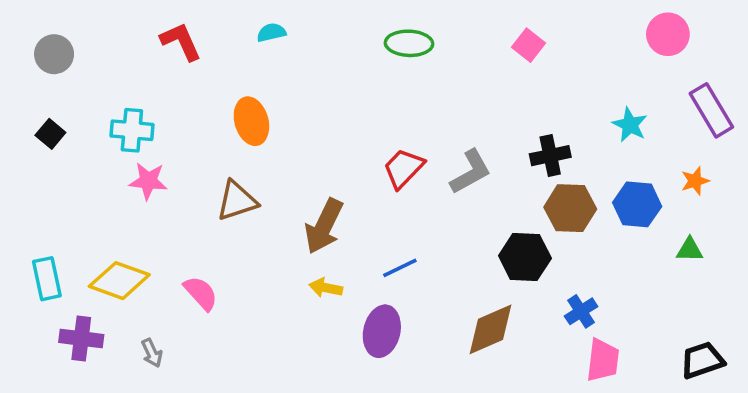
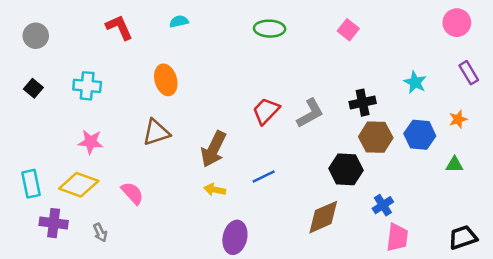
pink circle: (668, 34) -> (457, 23), moved
purple rectangle: (711, 110) -> (469, 73), size x0.7
pink star: (148, 181) -> (91, 142), moved
purple ellipse: (382, 331) -> (235, 237), moved

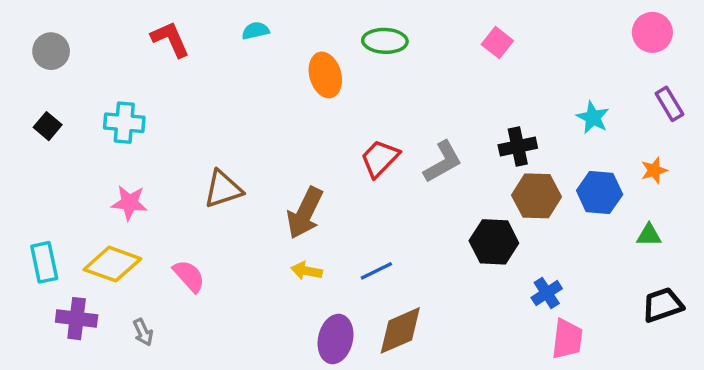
orange ellipse: (166, 80) -> (325, 75), moved
blue line: (264, 177) -> (376, 271), moved
brown diamond: (323, 217) -> (400, 330), moved
black trapezoid: (463, 237) -> (663, 305), moved

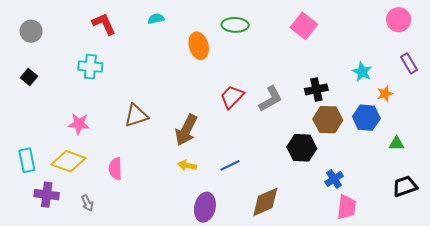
pink square: (497, 43) -> (304, 26), size x1.4
cyan cross: (124, 123) -> (90, 67), moved
orange star: (654, 170) -> (385, 94), moved
pink semicircle: (189, 276) -> (115, 169), turned -140
brown diamond: (400, 330) -> (265, 202), moved

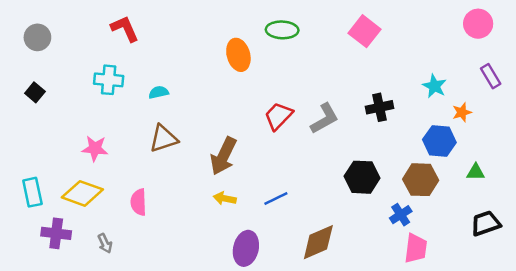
cyan semicircle: (156, 19) -> (159, 92), moved
brown hexagon: (328, 120) -> (421, 180), moved

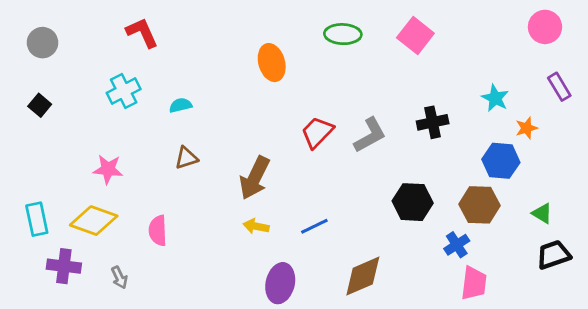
green ellipse: (282, 30) -> (343, 34), moved
cyan cross: (109, 80) -> (124, 91), turned -32
brown triangle: (164, 138) -> (186, 158), size x0.7
green triangle: (476, 172) -> (542, 213), moved, turned 30

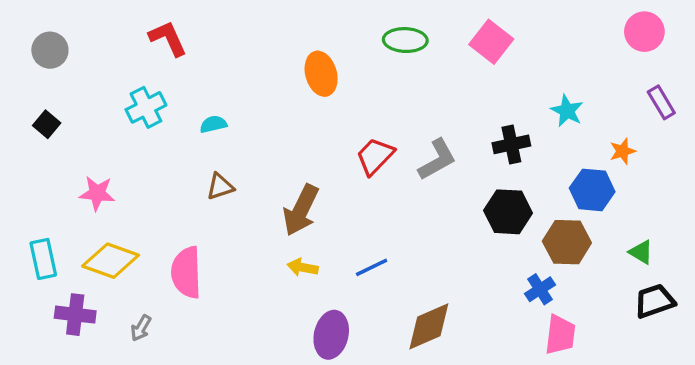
cyan star: (495, 98) -> (567, 111), moved
pink star: (108, 169) -> (97, 193), moved
black hexagon: (413, 202) -> (508, 212), moved
pink semicircle: (158, 231) -> (186, 272), size x1.4
gray arrow: (119, 277) -> (141, 328), turned 55

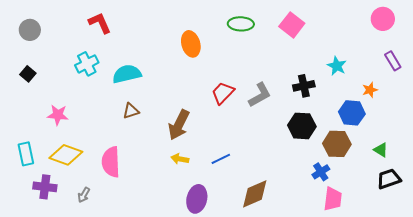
cyan semicircle: (213, 124) -> (127, 74), size x1.8

